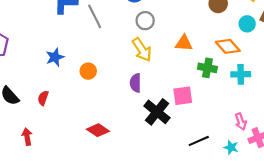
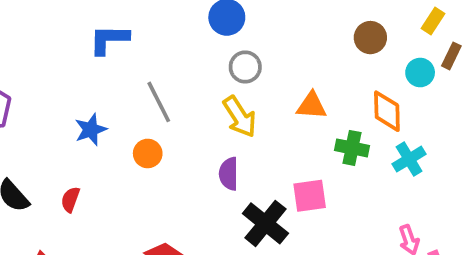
gray line: (95, 16) -> (159, 102), moved
orange diamond: (228, 46) -> (387, 111), turned 40
cyan cross: (241, 74) -> (409, 159), turned -30

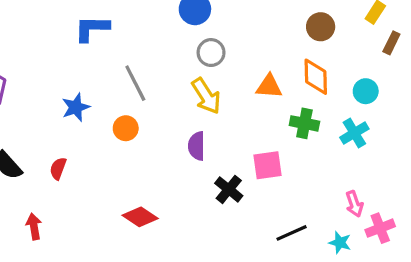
cyan circle: (420, 73) -> (366, 91), moved
orange diamond: (387, 111) -> (316, 77), moved
black cross: (265, 223) -> (229, 189), size x0.7

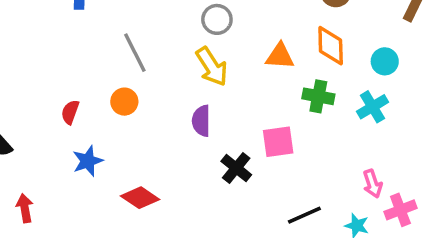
blue star: (76, 107) -> (88, 161), moved
red semicircle: (58, 168) -> (70, 112), moved

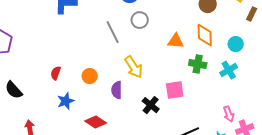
gray line: (135, 53) -> (113, 32), moved
yellow arrow: (212, 67) -> (134, 67), moved
orange circle: (124, 102) -> (90, 76), moved
purple semicircle: (201, 121) -> (117, 90), moved

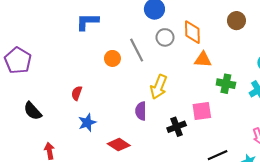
orange diamond: (205, 35) -> (192, 32), moved
yellow arrow: (134, 67) -> (159, 87), turned 55
orange circle: (90, 76) -> (112, 58), moved
black cross: (151, 105) -> (177, 127), turned 30

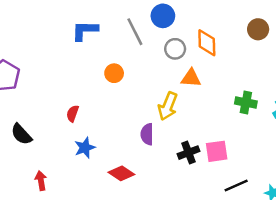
gray line: (137, 50) -> (135, 32), moved
orange triangle: (203, 59) -> (191, 78), moved
pink square: (202, 111) -> (217, 151), moved

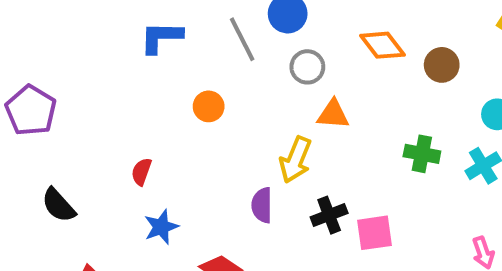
brown circle: (258, 29) -> (442, 65), moved
orange diamond: (207, 43) -> (382, 45), moved, turned -36
black cross: (189, 153) -> (329, 215), moved

